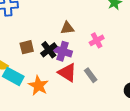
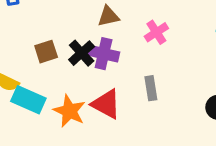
red triangle: (67, 73) -> (106, 104), moved
gray rectangle: (91, 75) -> (151, 88), turned 32

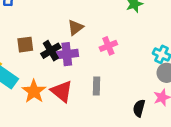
brown triangle: (108, 16) -> (76, 27), turned -36
purple cross: (104, 54) -> (67, 54), turned -30

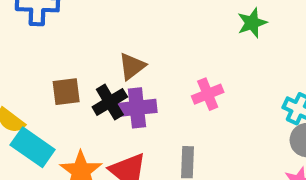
brown triangle: (76, 27) -> (132, 66), moved

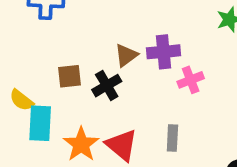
purple cross: (137, 108) -> (164, 52), moved
cyan rectangle: (33, 147) -> (40, 123), turned 57

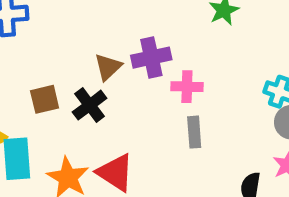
pink cross: (191, 80) -> (187, 87), turned 30
gray rectangle: (172, 138) -> (194, 132), moved

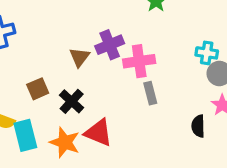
pink cross: (187, 87) -> (139, 61), size x1.4
black cross: (90, 105) -> (72, 101), moved

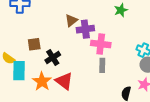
brown triangle: (79, 57) -> (71, 20), moved

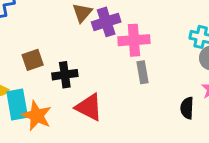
black cross: (53, 58) -> (65, 75), turned 35
orange star: (42, 81) -> (37, 116), moved

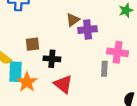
pink cross: (134, 40) -> (118, 52), moved

